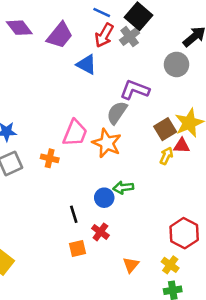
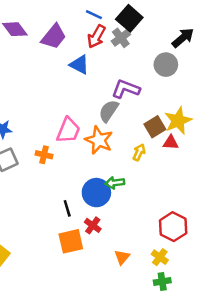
yellow arrow: (166, 156) -> (139, 152), moved
blue circle: (104, 198) -> (96, 193), size x1.5
orange square: (78, 248) -> (71, 241), size x1.5

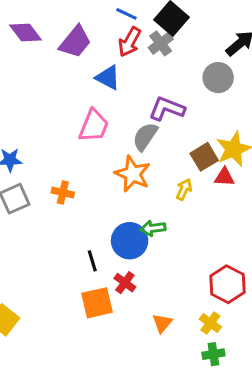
pink trapezoid: (68, 130) -> (94, 126), moved

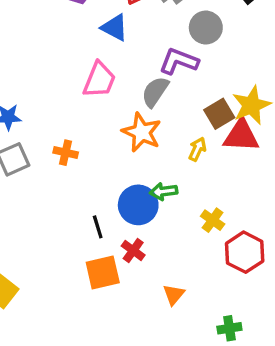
gray circle: (218, 78) -> (206, 28), moved
red triangle: (224, 177) -> (241, 136), size x1.6
yellow cross: (210, 323) -> (213, 220), moved

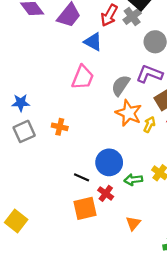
purple L-shape: (179, 61) -> (149, 74), moved
orange star: (142, 132) -> (129, 113), moved
green arrow: (164, 191) -> (133, 180), moved
black line: (98, 227) -> (82, 177), turned -49

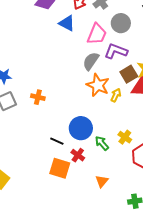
pink trapezoid: (83, 77) -> (97, 34), moved
green arrow: (133, 180) -> (102, 143), turned 56
orange square: (85, 208) -> (60, 168), turned 30

